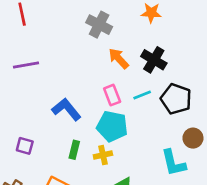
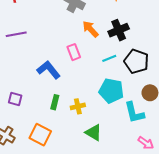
black cross: (154, 60) -> (119, 30), turned 36
pink rectangle: (112, 95) -> (74, 52), moved
cyan pentagon: (112, 126) -> (111, 91), moved

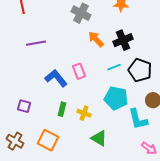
purple line: (16, 34) -> (36, 43), moved
pink rectangle: (74, 52) -> (79, 71), moved
yellow cross: (78, 106) -> (84, 113), turned 32

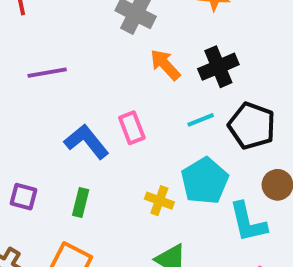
cyan pentagon: (116, 98) -> (205, 181), turned 30
green rectangle: (62, 109) -> (81, 203), moved
yellow cross: (84, 113) -> (159, 201), moved

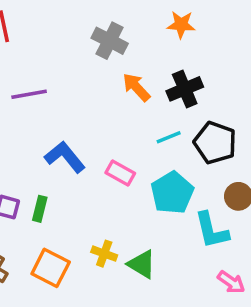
pink rectangle: (132, 128) -> (120, 173), moved, turned -40
yellow cross: (159, 201) -> (104, 254), moved
green rectangle: (81, 203) -> (40, 209), moved

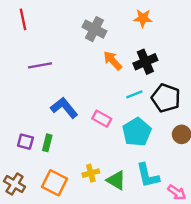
cyan L-shape: (212, 230) -> (148, 176), moved
yellow cross: (104, 254) -> (91, 173), turned -35

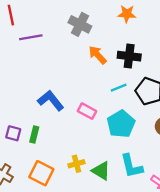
black cross: (145, 62) -> (129, 56), turned 30
purple line: (40, 65) -> (31, 37), moved

